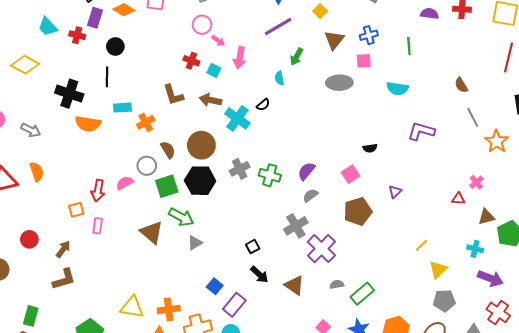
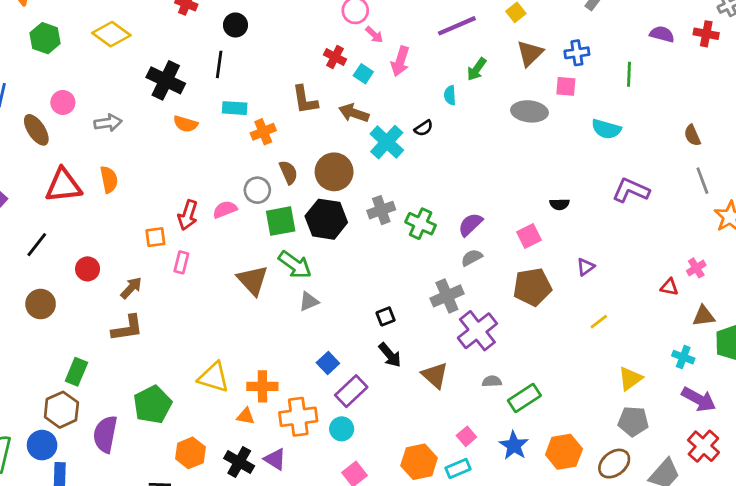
orange semicircle: (88, 124) -> (185, 124), size x0.7
gray arrow: (31, 130) -> (108, 123), turned -42
yellow line: (422, 245) -> (599, 322), moved

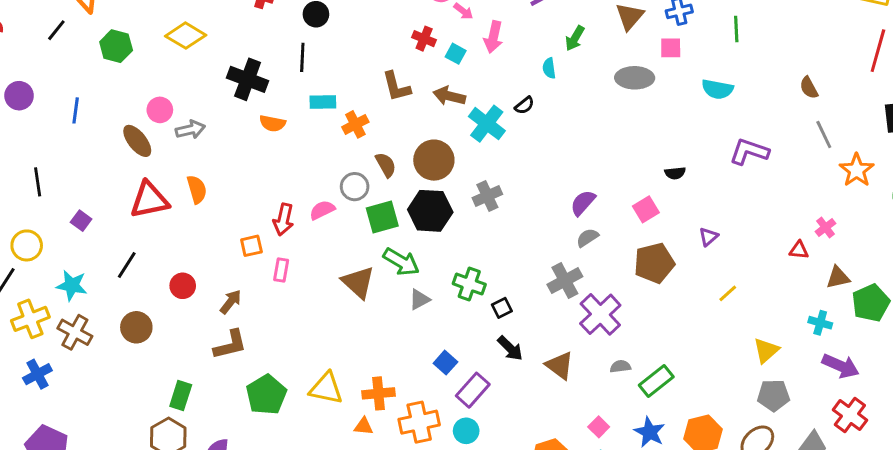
pink circle: (63, 102) -> (160, 110), moved
brown ellipse: (36, 130) -> (137, 141), moved
green cross: (421, 224) -> (469, 284), moved
green pentagon: (152, 405) -> (266, 395), moved

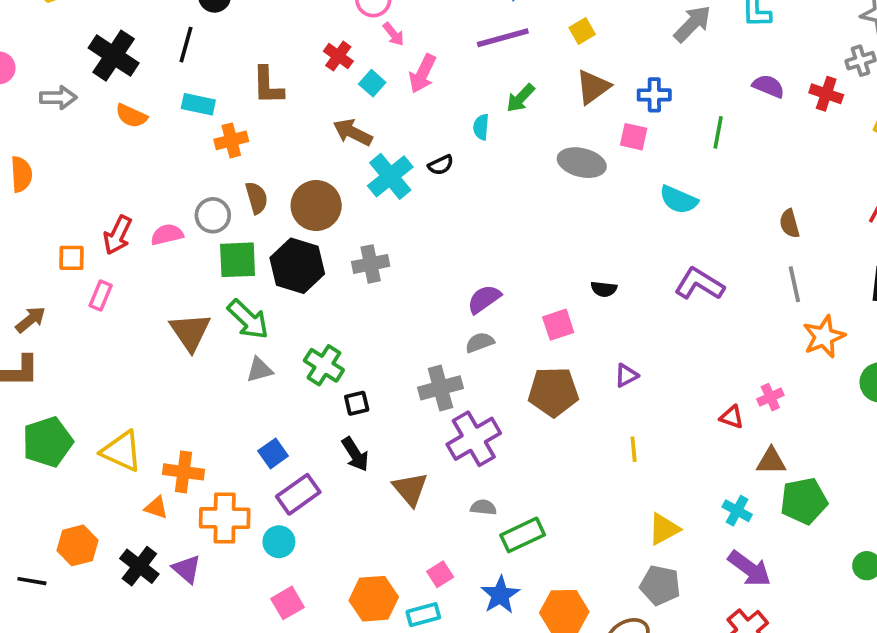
brown L-shape: (396, 87) -> (268, 86), moved
gray arrow: (190, 130) -> (58, 98), moved
yellow line: (728, 293) -> (634, 449), turned -66

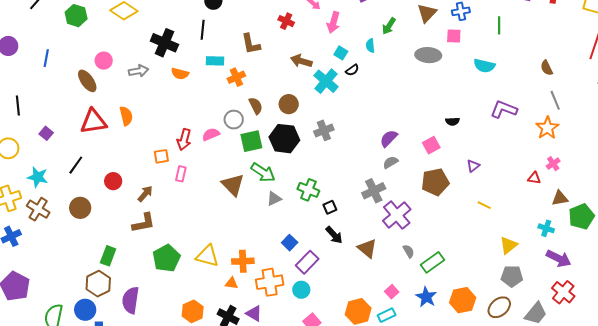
cyan square: (372, 83) -> (341, 53), moved
brown circle: (316, 206) -> (289, 104), size x0.7
orange star: (824, 337) -> (547, 128), moved
yellow line: (634, 449) -> (484, 205), turned -48
gray semicircle: (483, 507) -> (409, 251), turned 64

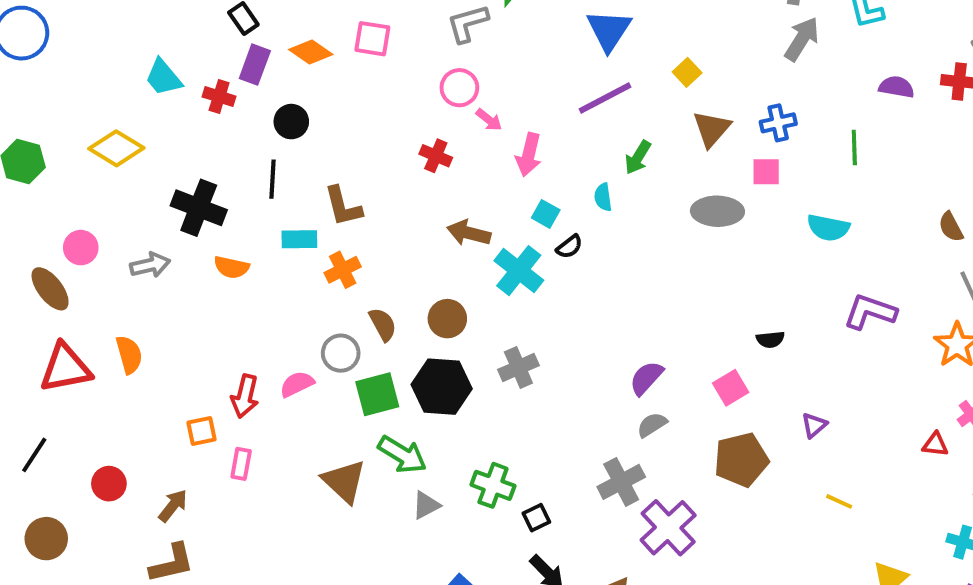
brown L-shape: (251, 44) -> (343, 206), moved

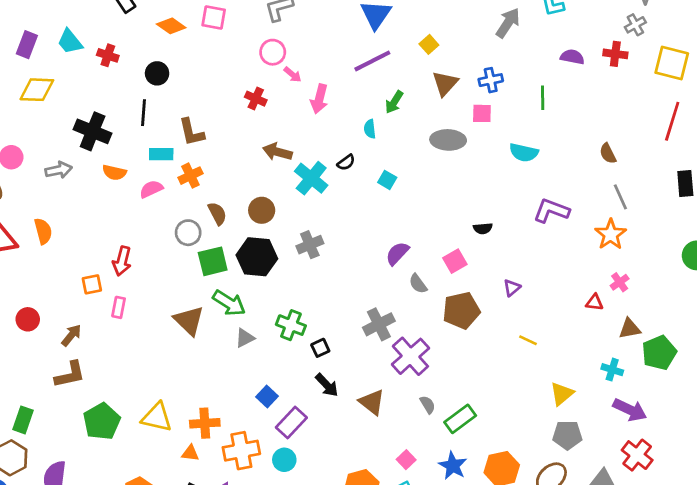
purple rectangle: (255, 65) -> (27, 45), moved
yellow diamond: (116, 148) -> (37, 90), turned -30
cyan square: (546, 214) -> (387, 180), moved
pink semicircle: (297, 384) -> (151, 189), moved
gray semicircle: (652, 425) -> (418, 284), moved, turned -95

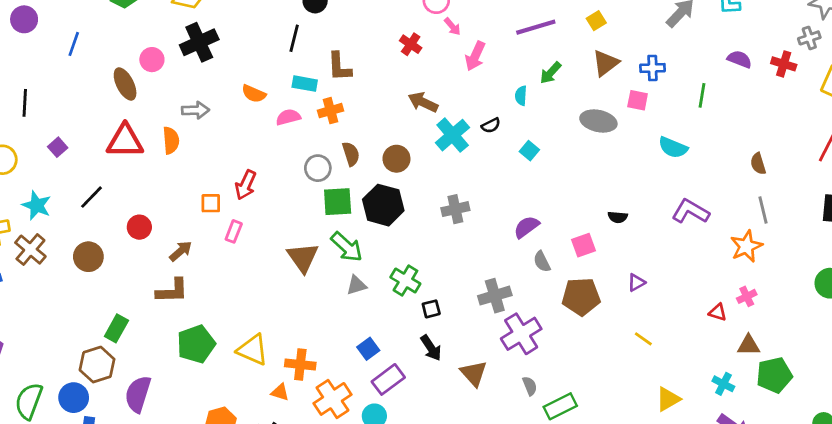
black cross: (93, 131) -> (199, 42), moved, turned 33
gray arrow: (59, 170) -> (195, 110), moved
gray cross: (310, 245) -> (455, 209), moved
orange cross: (241, 451) -> (332, 399), turned -33

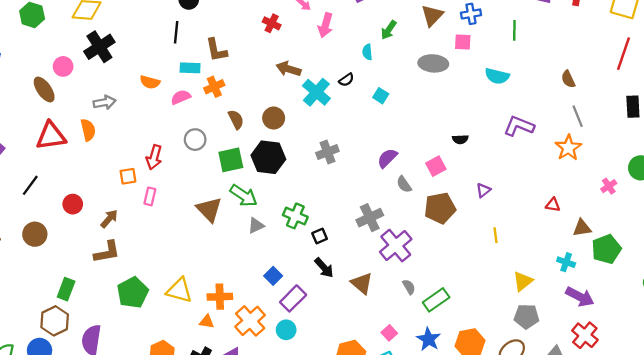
gray circle: (318, 168) -> (195, 140), moved
pink cross: (747, 296) -> (609, 186), moved
yellow line: (643, 339) -> (496, 235), turned 56

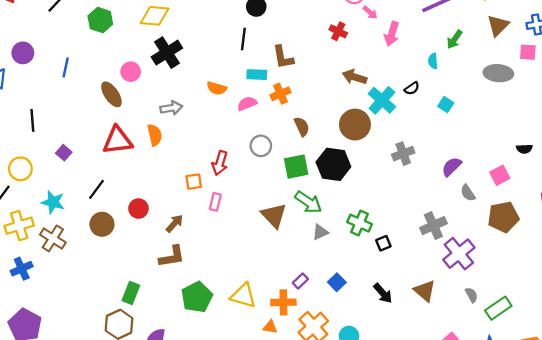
brown circle: (274, 118) -> (355, 125), moved, size x1.4
gray cross: (327, 152) -> (403, 154), moved
brown circle: (35, 234) -> (102, 224), moved
black arrow: (324, 268) -> (383, 293), moved
purple rectangle: (293, 298) -> (300, 281), moved, size x0.6

